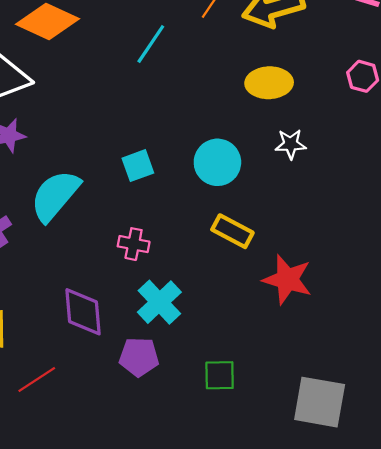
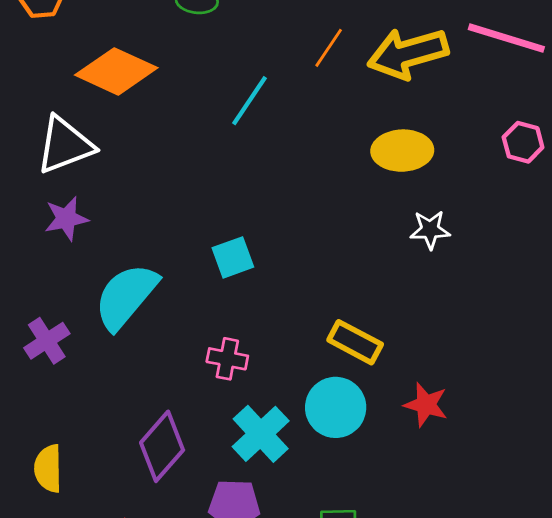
cyan circle: (217, 162) -> (336, 407), moved
red star: (287, 280) -> (426, 405), size x0.7
purple diamond: (83, 312) -> (162, 446), turned 46

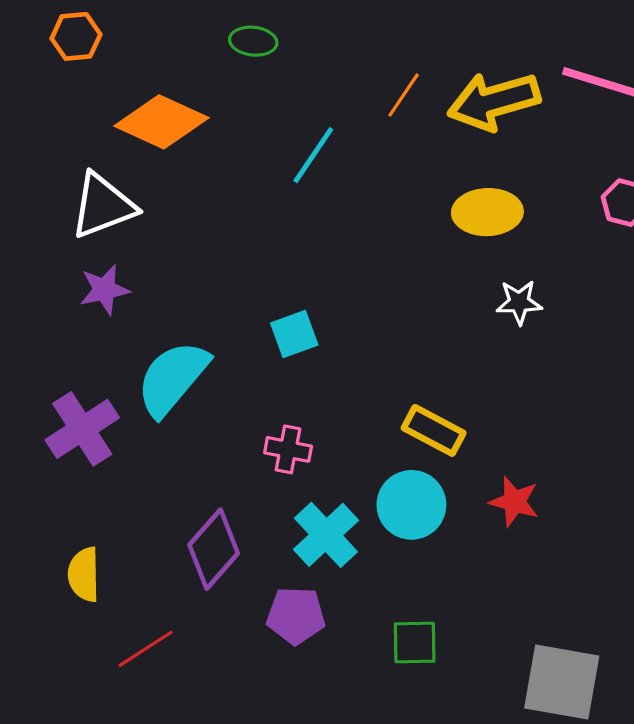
purple cross: (47, 341) -> (82, 429), size x1.4

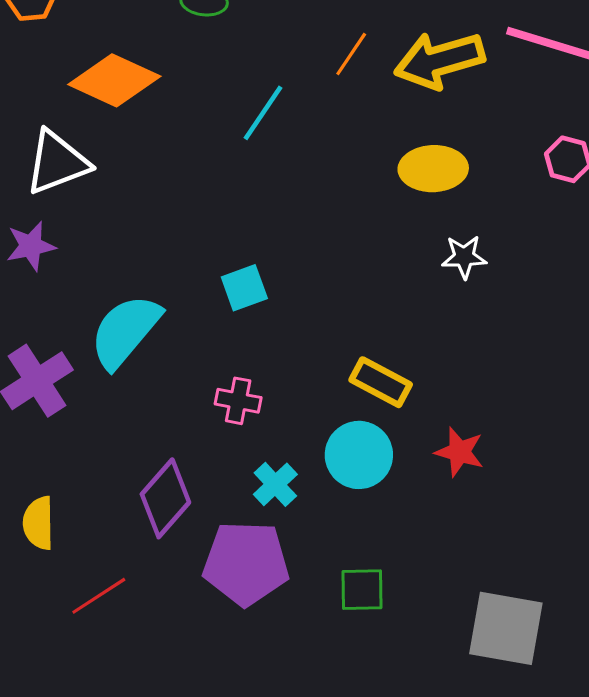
purple star: (104, 290) -> (31, 246), moved
cyan cross: (326, 535) -> (275, 484), size x0.7
purple pentagon: (296, 616) -> (246, 563), size x1.5

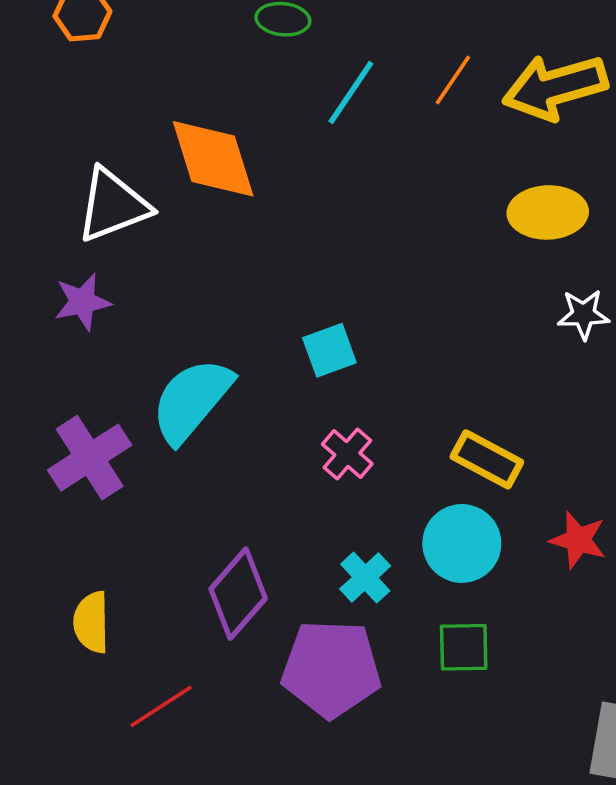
orange diamond: (114, 80) -> (213, 159), moved, turned 48
cyan line: (263, 113) -> (351, 93), moved
pink cross: (238, 401) -> (347, 454), moved, turned 30
green square: (362, 590) -> (464, 647), moved

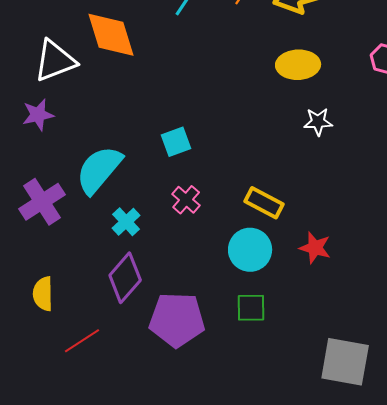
cyan cross: (365, 577) -> (126, 222), moved

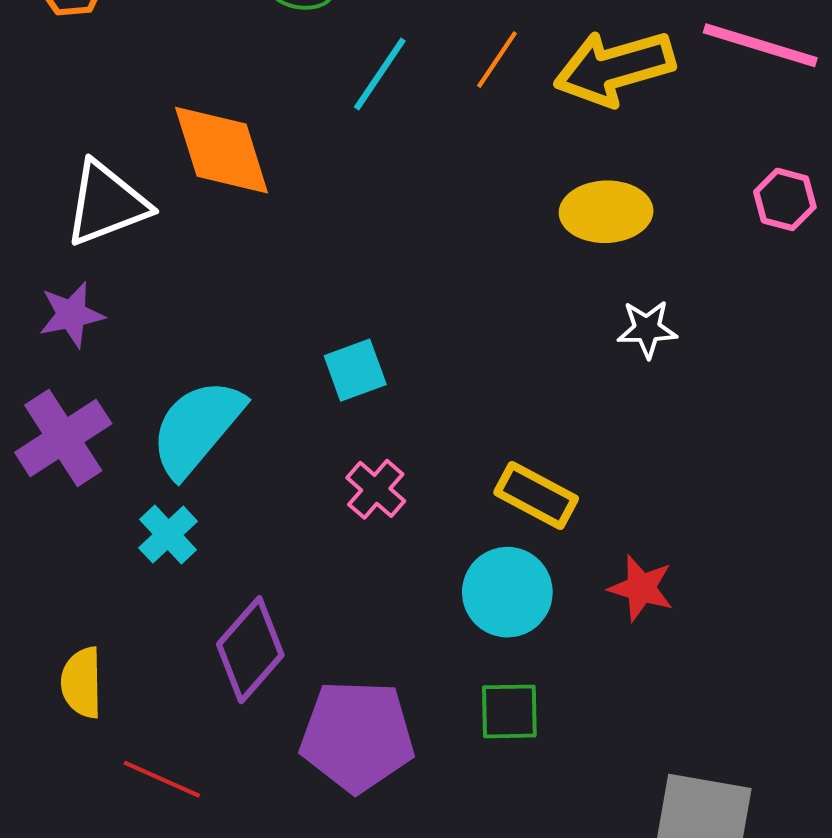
purple cross: (42, 202) -> (63, 438), moved
cyan cross: (126, 222) -> (168, 535), moved
red line: (82, 341) -> (162, 779), turned 57

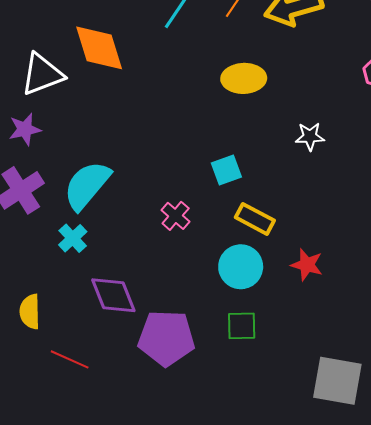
yellow ellipse: (606, 212) -> (244, 78), moved
cyan square: (355, 370) -> (226, 170), moved
purple diamond: (250, 650) -> (113, 295), turned -63

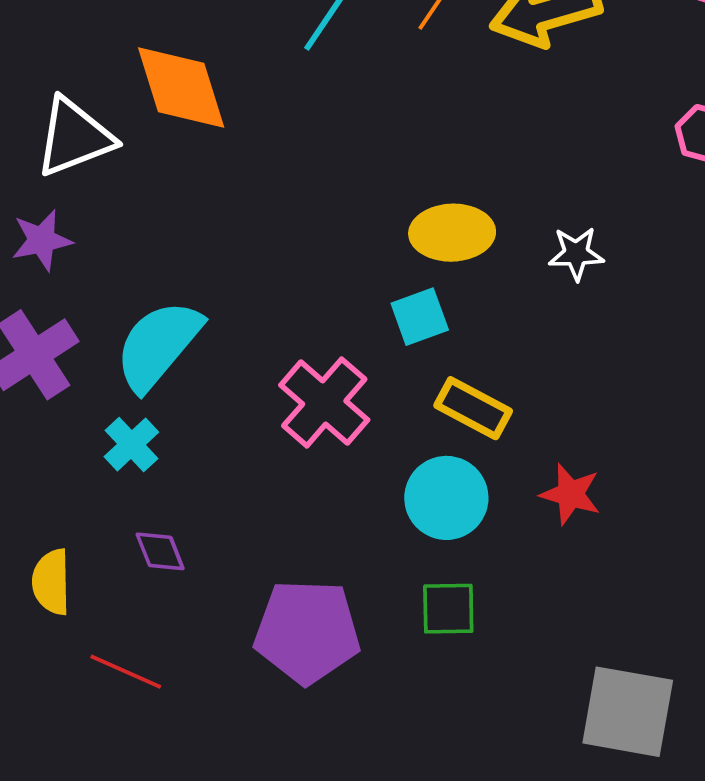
yellow ellipse: (244, 78) -> (452, 233), moved
pink cross: (176, 216) -> (324, 402), size x1.6
purple diamond: (113, 295) -> (160, 551), moved, size x0.6

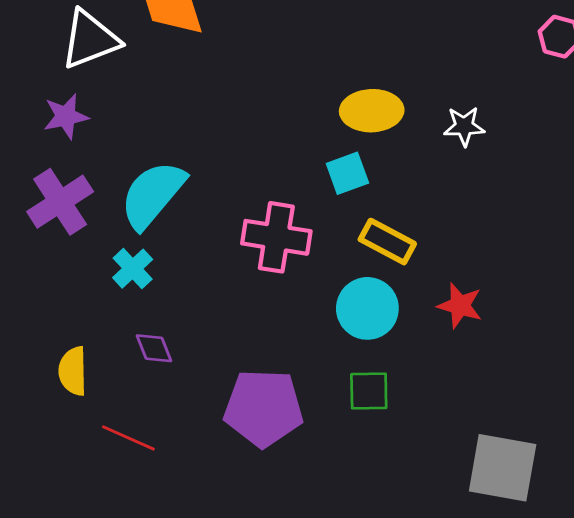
pink cross: (324, 402) -> (276, 237), turned -32

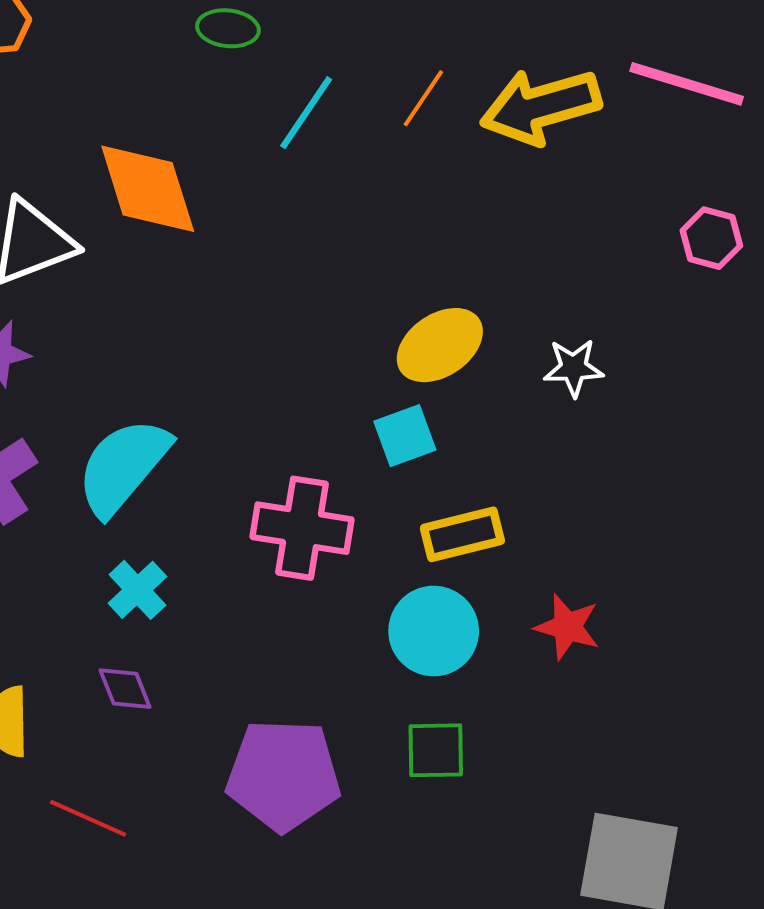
yellow ellipse: (372, 111) -> (440, 345), turned -32
yellow rectangle: (387, 242) -> (462, 534), turned -42
cyan cross: (133, 269) -> (137, 590), moved

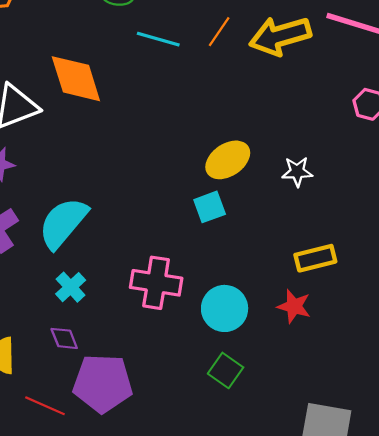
cyan line: (306, 113) -> (158, 39), turned 72
pink cross: (302, 528) -> (156, 283), moved
yellow rectangle: (462, 534) -> (315, 258), moved
green square: (436, 750) -> (226, 370), turned 36
purple pentagon: (283, 775) -> (103, 383), moved

